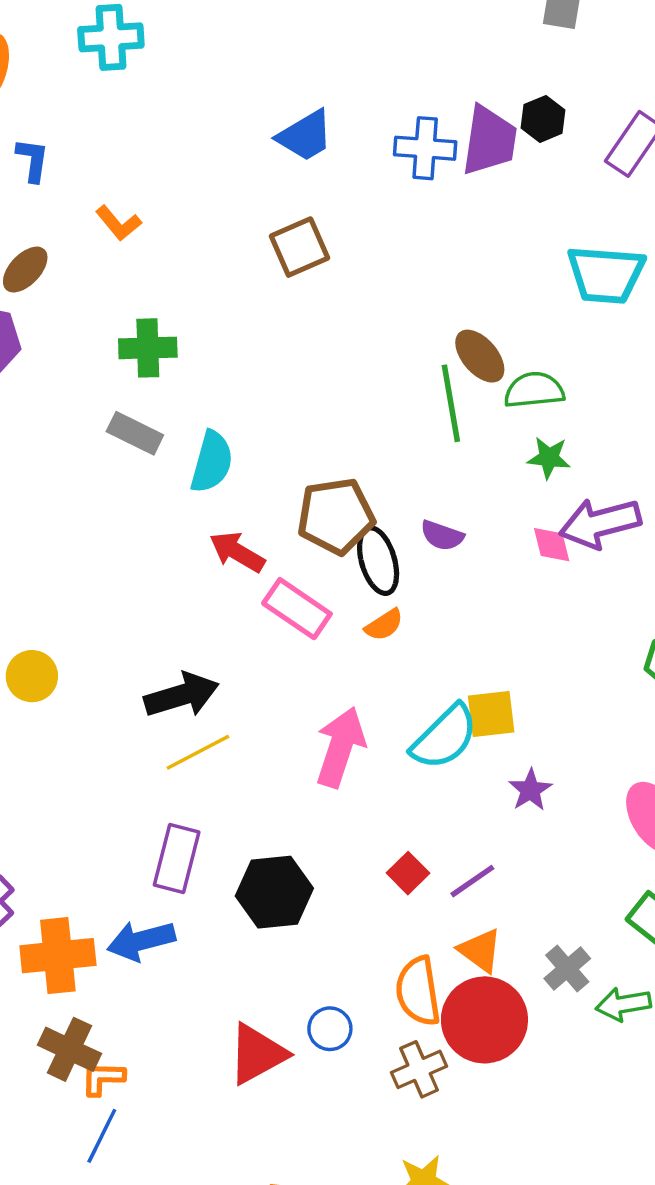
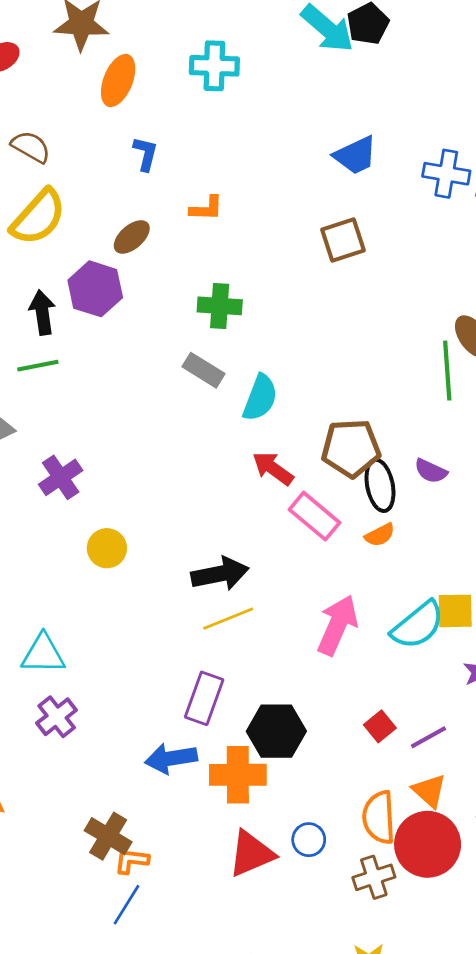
orange L-shape: (118, 223) -> (206, 208), turned -54
orange cross: (58, 956) -> (238, 775), moved

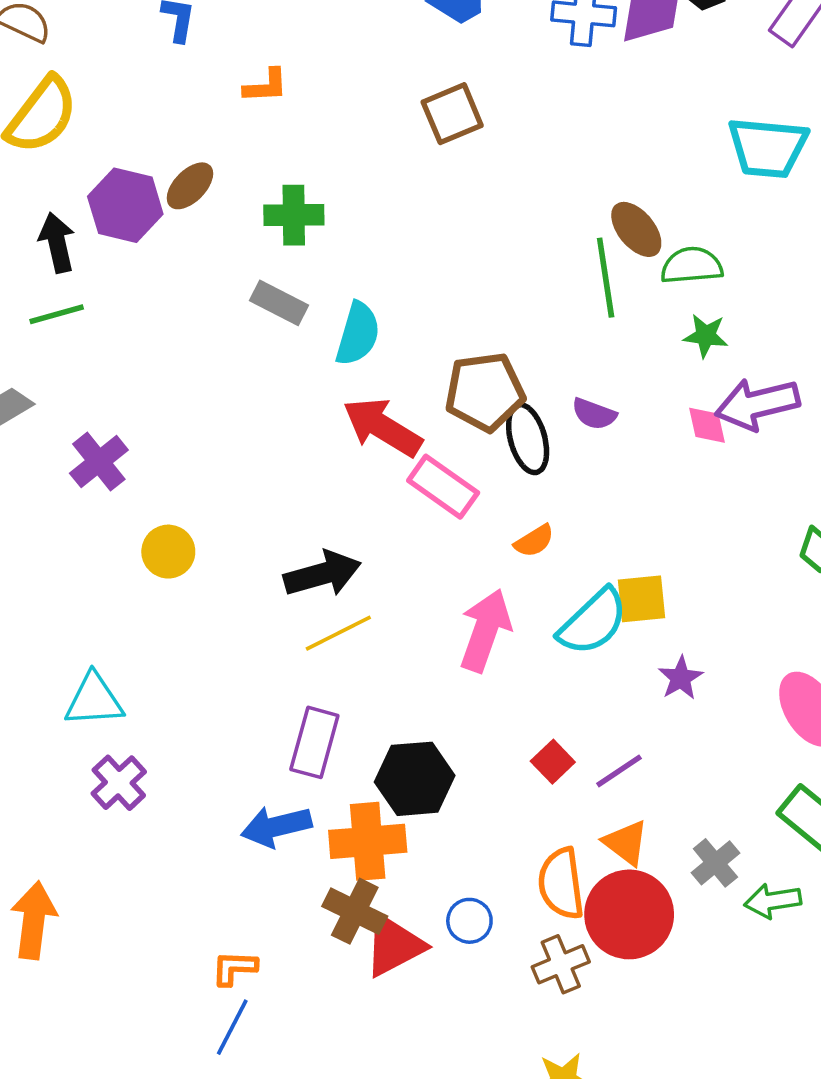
brown ellipse: (132, 237) -> (190, 186), moved
red arrow: (273, 468) -> (382, 427), size x1.4
orange semicircle: (380, 535) -> (534, 541), moved
brown cross: (108, 836) -> (355, 911), moved

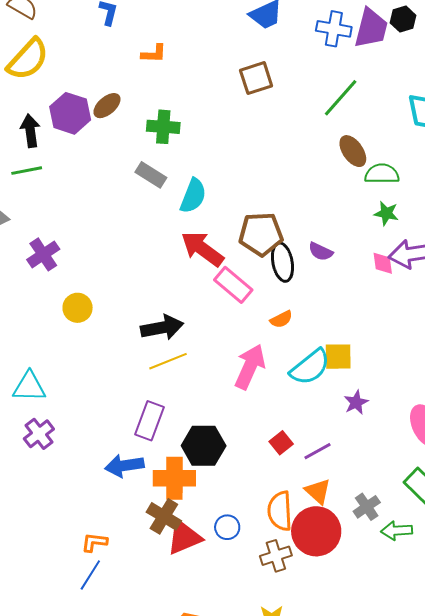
green line: (606, 278) -> (341, 98), moved, turned 45

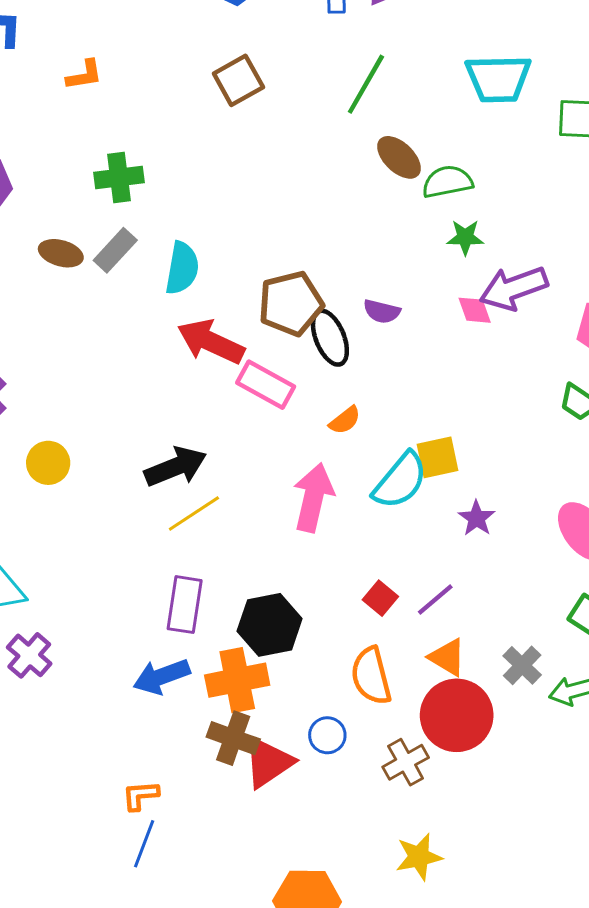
brown ellipse: (107, 106) -> (61, 253), moved, turned 68
gray rectangle: (151, 175) -> (115, 250), turned -68
orange semicircle: (280, 511) -> (371, 676), moved

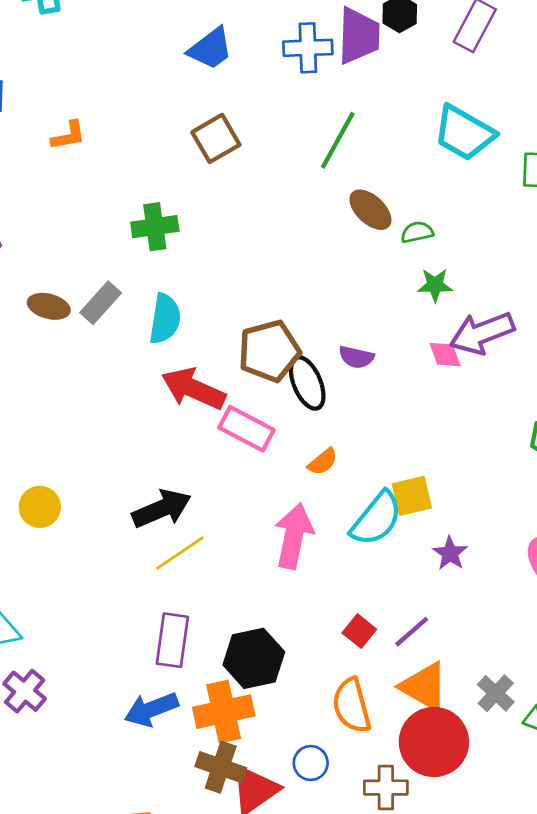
cyan trapezoid: (498, 79) -> (464, 133), turned 32
green cross: (119, 177) -> (155, 227), moved
green semicircle: (447, 182) -> (417, 232), size x0.7
orange triangle: (447, 657) -> (424, 687), size x1.4
brown cross: (406, 762) -> (386, 788), turned 30

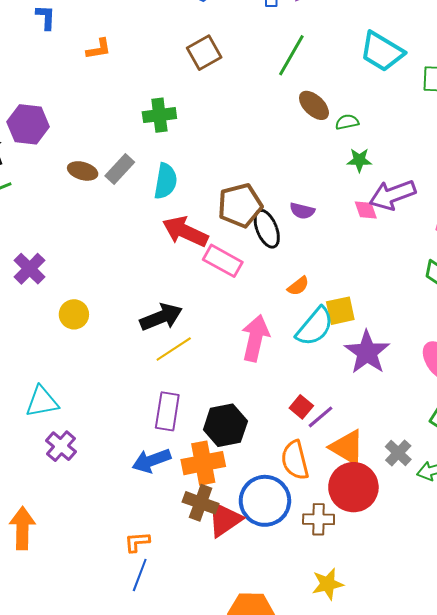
orange semicircle: (323, 462) -> (298, 286), moved
purple star: (450, 553) -> (367, 352), size x1.8
purple line: (412, 632) -> (321, 417), moved
blue circle: (311, 763) -> (265, 501), size x2.0

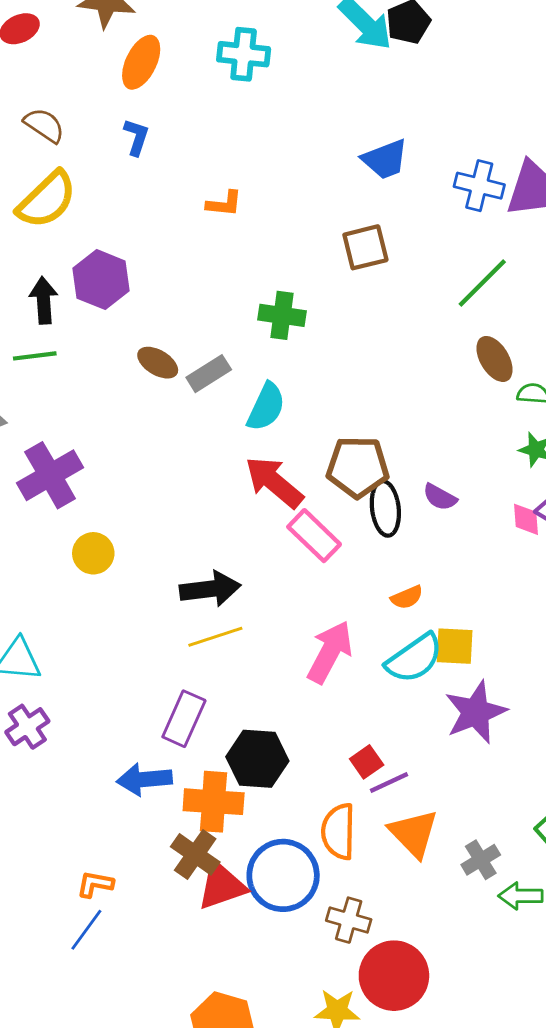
blue L-shape: (46, 17) -> (136, 137), moved
purple cross: (30, 269) -> (50, 475), size x1.4
red circle: (353, 487) -> (394, 976), moved

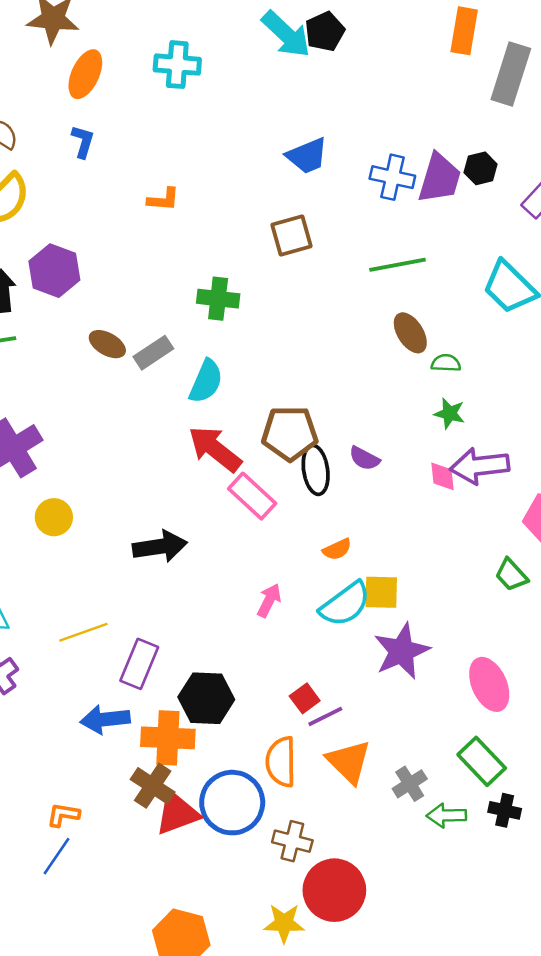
green line: (482, 283) -> (398, 265), turned 36
yellow line: (215, 637) -> (83, 632), moved
pink arrow: (330, 652) -> (269, 600), size x0.6

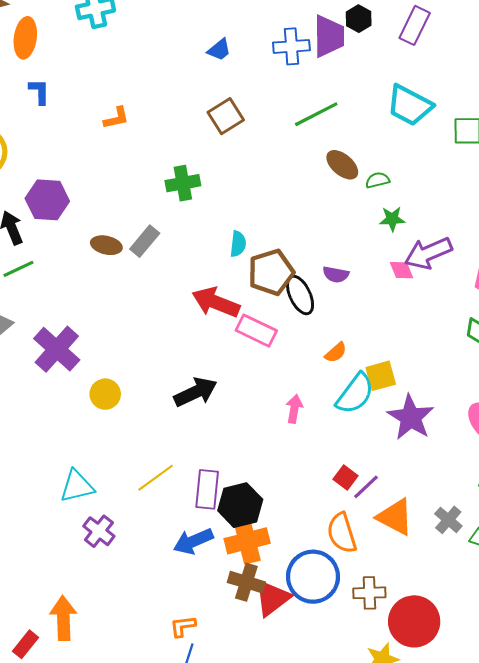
blue trapezoid: (307, 156) -> (219, 50), size x0.7
cyan semicircle: (206, 381) -> (238, 244), moved, size x0.7
black hexagon: (206, 698) -> (240, 505), moved

